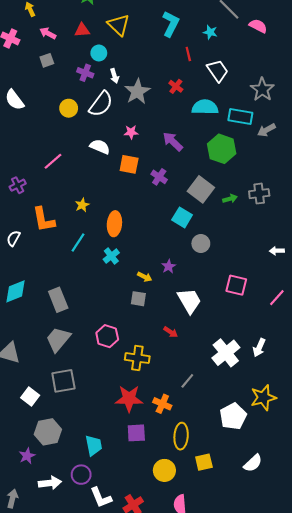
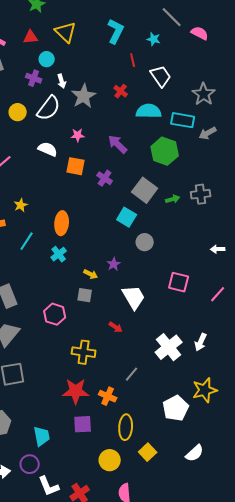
yellow star: (82, 205) -> (21, 205), moved
pink hexagon: (107, 336) -> (55, 314), moved
yellow square: (204, 462) -> (148, 452), turned -30

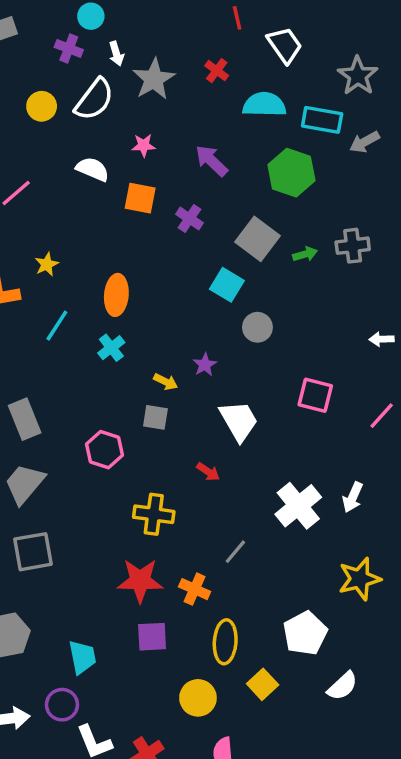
white pentagon: (176, 408) -> (305, 633), moved

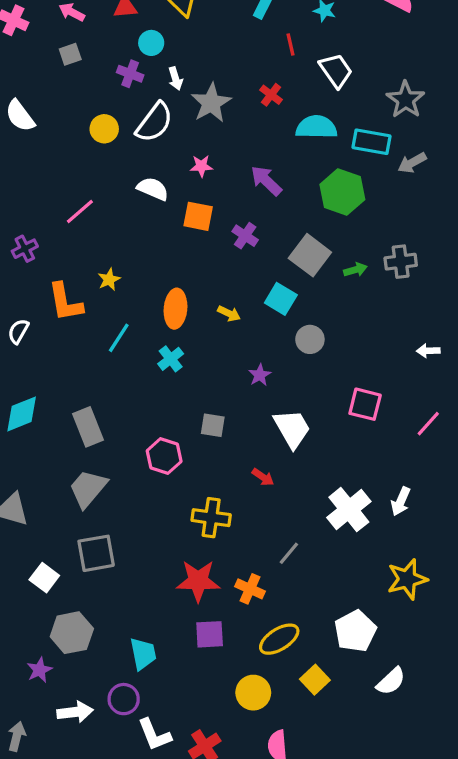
yellow arrow: (166, 382) -> (229, 313), moved
yellow ellipse: (225, 642) -> (279, 639), turned 54

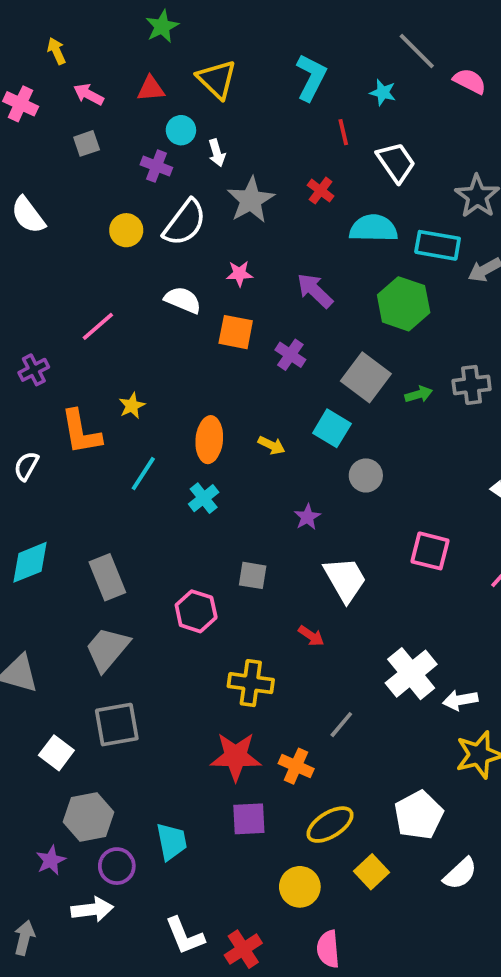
white arrow: (175, 79) -> (217, 153), moved
white arrow: (401, 501) -> (460, 700), moved, turned 56
purple circle: (124, 699) -> (117, 866), moved

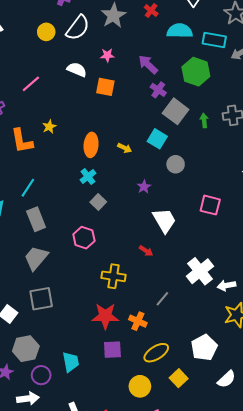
purple cross: (290, 355) -> (158, 90), moved
green arrow: (419, 394) -> (204, 120), turned -80
cyan line: (143, 474) -> (28, 188), moved
gray square: (253, 575) -> (98, 202), moved, turned 35

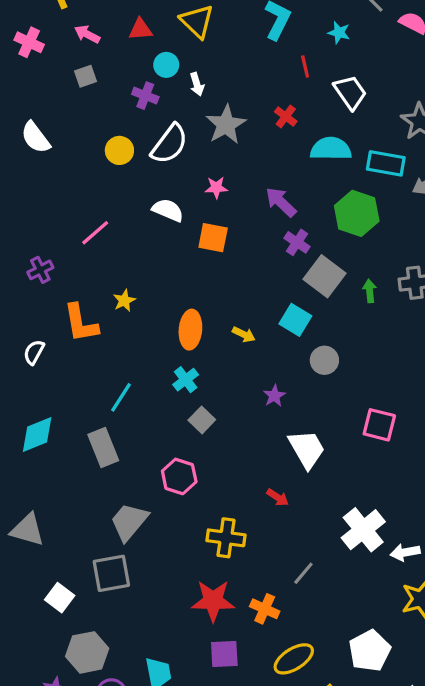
cyan line: (28, 188) -> (121, 397), moved
gray trapezoid: (36, 258) -> (129, 522), moved

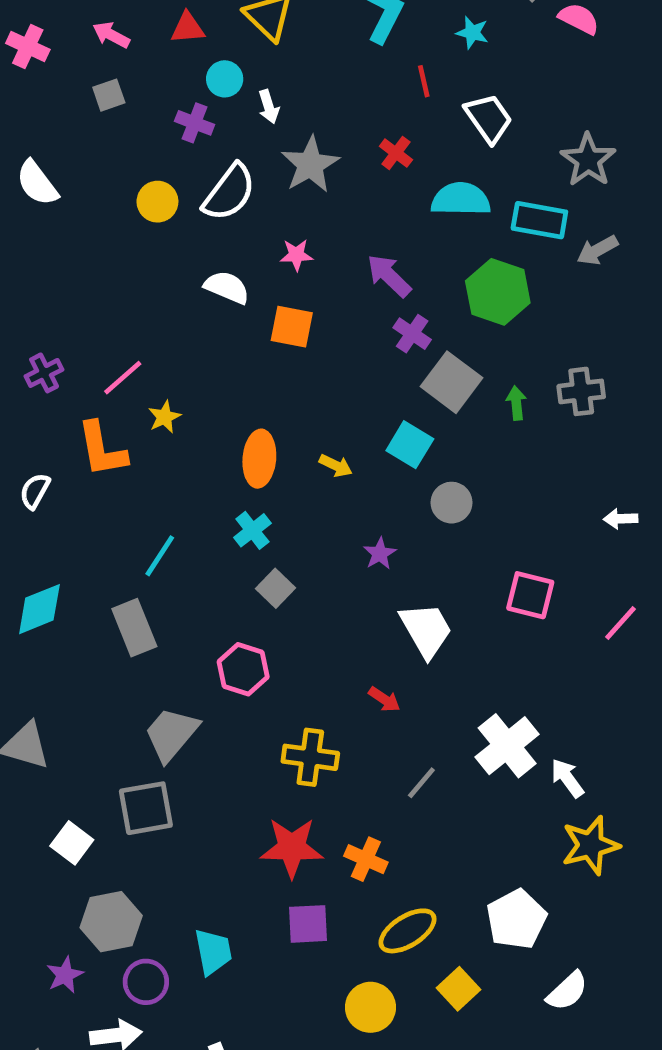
pink line: (95, 233) -> (123, 378), moved
white arrow: (405, 552) -> (567, 778), turned 64
gray line: (303, 573) -> (421, 783), moved

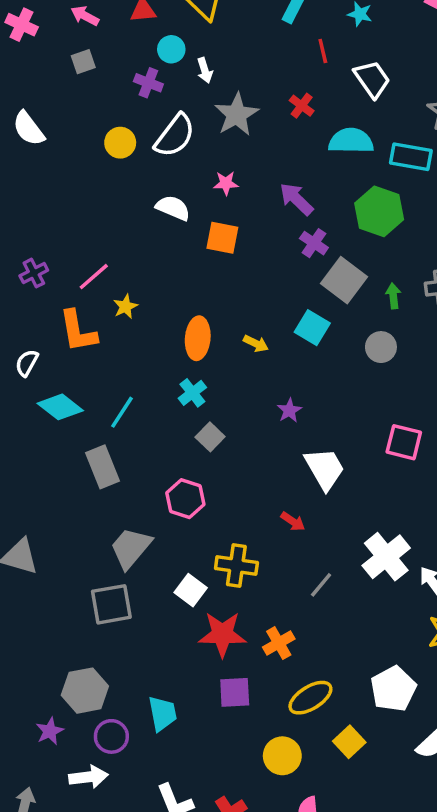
gray circle: (452, 503) -> (381, 347), moved
cyan diamond: (39, 609) -> (60, 407), moved, turned 60
white square: (72, 843) -> (191, 590), moved
orange cross: (366, 859) -> (279, 643), turned 36

